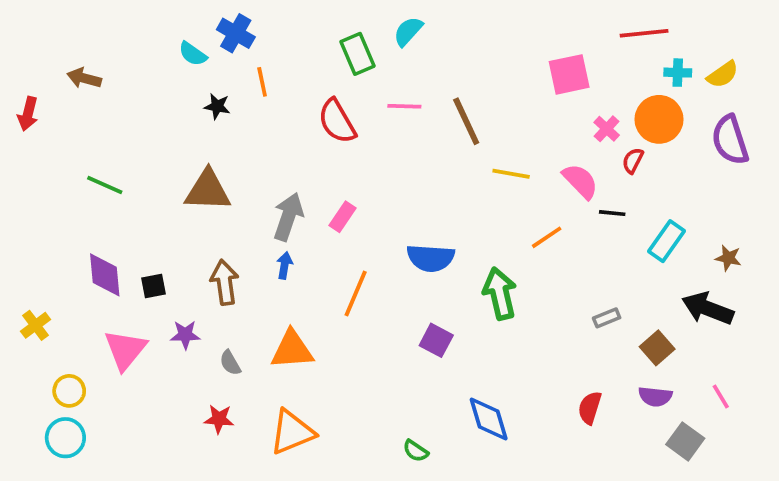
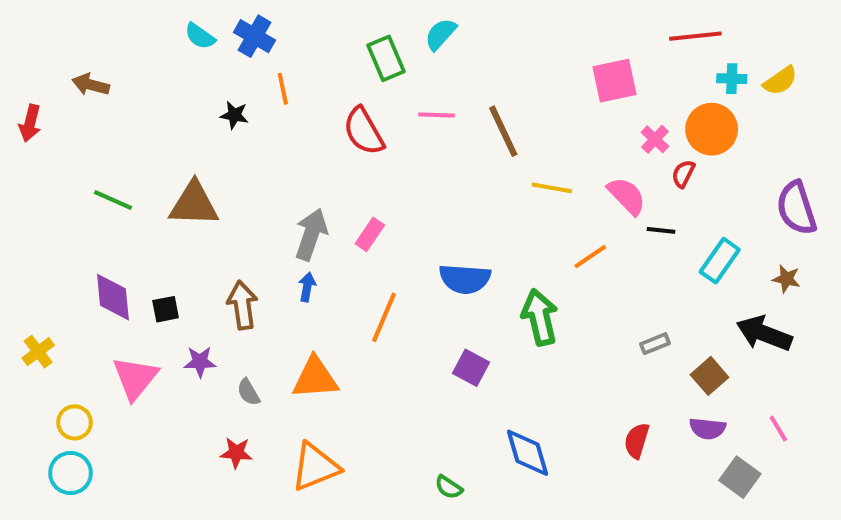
cyan semicircle: (193, 54) -> (200, 36), moved
purple semicircle: (730, 140) -> (797, 208), moved
brown triangle: (208, 191) -> (194, 204), moved

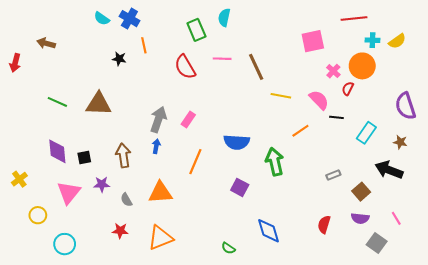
cyan semicircle: (441, 34) -> (224, 18), turned -30
cyan circle: (71, 473) -> (65, 244), moved

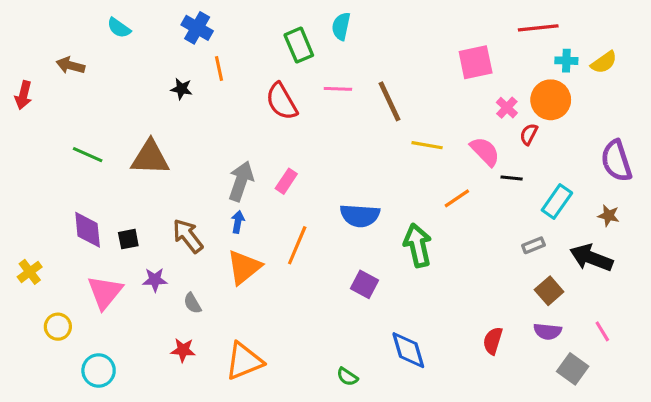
cyan semicircle: (102, 19) -> (119, 28), moved
brown arrow: (123, 155) -> (188, 236), turned -30
gray rectangle: (333, 175) -> (533, 245), moved
orange triangle: (160, 193) -> (244, 267), moved, turned -35

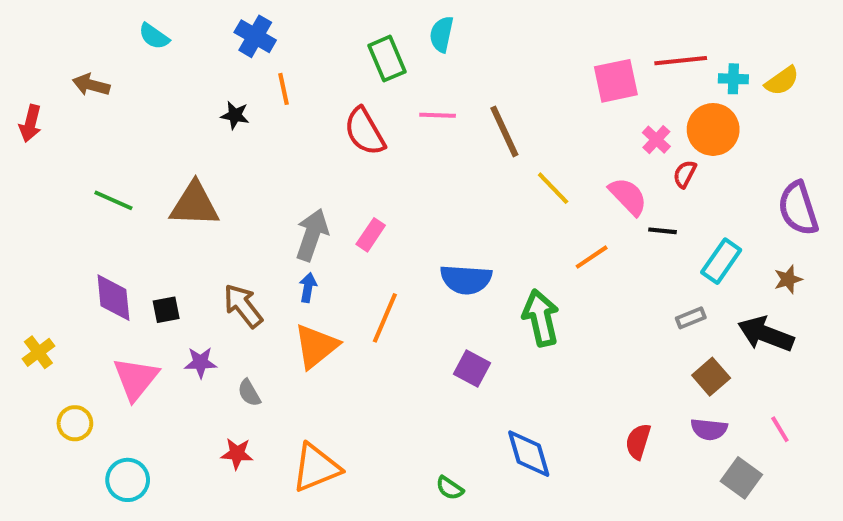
red line: (538, 28) -> (681, 61), moved
yellow line: (427, 145) -> (553, 188), turned 36
brown star: (609, 216) -> (788, 279), turned -30

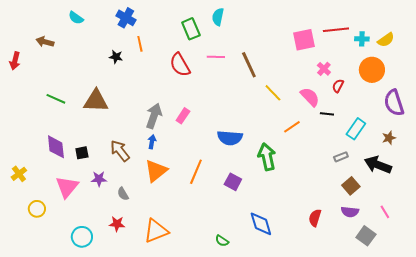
orange circle: (713, 129) -> (372, 70), moved
orange line: (385, 318) -> (196, 172), moved
cyan circle: (128, 480) -> (82, 237), moved

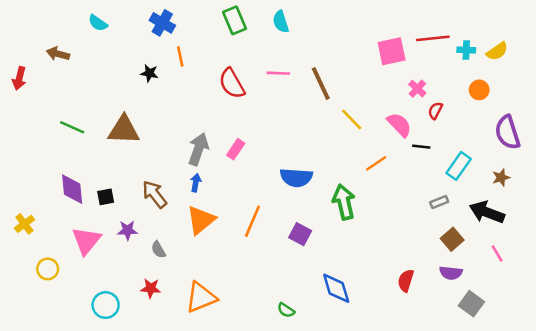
cyan semicircle: (218, 17) -> (281, 22), turned -30
green rectangle: (191, 29) -> (234, 20), moved
orange circle: (372, 70) -> (479, 90), size x0.6
pink line: (385, 212) -> (497, 254), moved

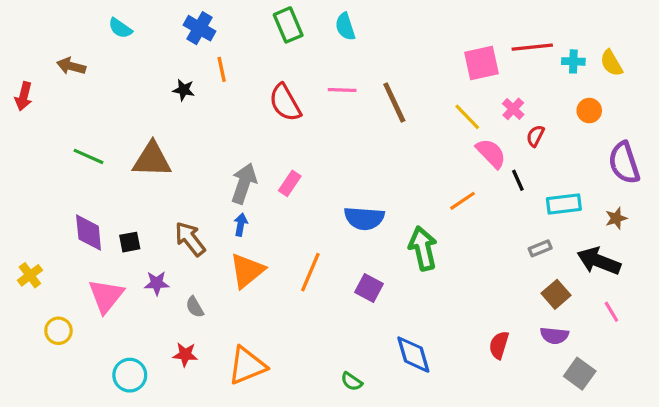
yellow semicircle: (497, 51) -> (611, 63), turned 95
yellow line: (352, 120) -> (467, 117), moved
black line: (421, 147) -> (518, 180), turned 60
cyan rectangle: (459, 166) -> (564, 204), turned 48

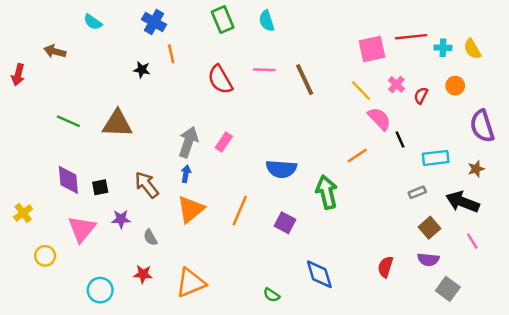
red semicircle: (535, 136) -> (421, 95), moved

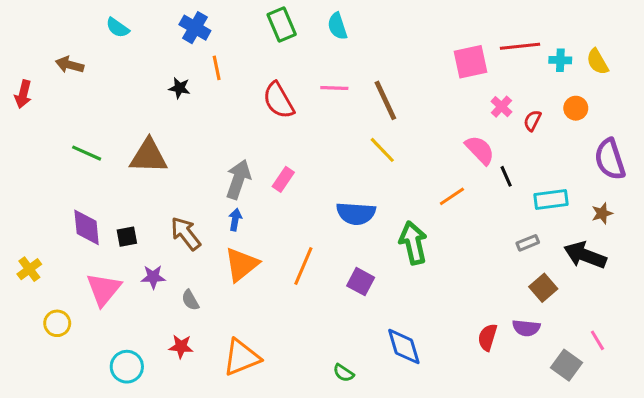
yellow line: (361, 91) -> (382, 150), moved
pink line: (472, 241) -> (597, 340), moved
purple semicircle: (428, 260) -> (526, 328), moved

